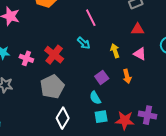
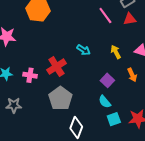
pink line: (91, 18) -> (105, 15), moved
red triangle: (138, 29) -> (130, 19), moved
red cross: (54, 55) -> (56, 67), turned 30

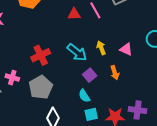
red triangle: (130, 19) -> (74, 14), moved
cyan arrow: (84, 50) -> (77, 52), moved, size x1.5
pink cross: (30, 75) -> (12, 78), moved

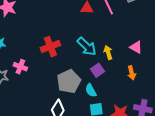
yellow arrow: (101, 48) -> (108, 52), moved
orange arrow: (115, 73) -> (132, 73), moved
gray pentagon: (41, 87) -> (69, 81), moved

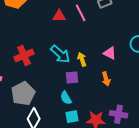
purple square: (98, 70) -> (72, 77), turned 32
gray pentagon: (69, 81) -> (23, 94), moved

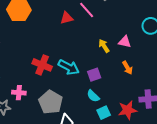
cyan arrow: (60, 54) -> (69, 67), moved
red cross: (24, 55) -> (42, 65), turned -30
yellow arrow: (82, 59) -> (104, 46), moved

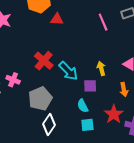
red triangle: (67, 18) -> (57, 19), moved
yellow arrow: (104, 46) -> (101, 68), moved
red star: (128, 110) -> (114, 114), moved, turned 30

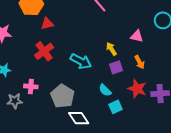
red triangle: (57, 19) -> (47, 24), moved
red cross: (44, 61) -> (44, 51), moved, turned 30
purple square: (90, 86) -> (116, 67), moved
white diamond: (49, 124) -> (79, 118), turned -50

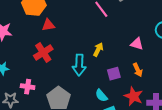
yellow arrow: (111, 49) -> (98, 50), moved, turned 56
cyan arrow: (81, 61) -> (79, 65), turned 60

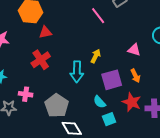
purple square: (114, 74) -> (112, 80), size x1.5

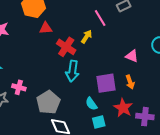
yellow arrow: (96, 56) -> (87, 37), moved
red cross: (41, 60) -> (66, 47), moved, turned -30

